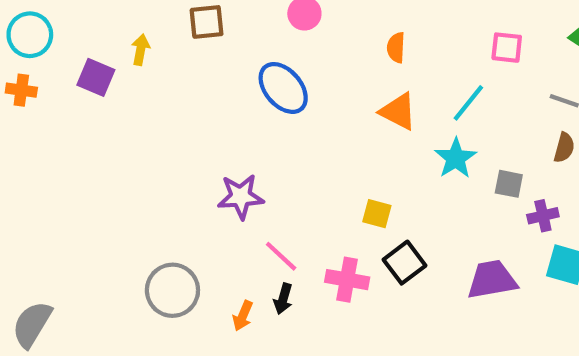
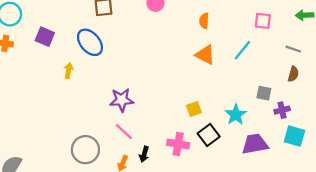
yellow arrow: (141, 50) -> (68, 71), moved
blue ellipse: (283, 88) -> (90, 42), moved
cyan star: (456, 158) -> (236, 115), moved
yellow square: (377, 214) -> (194, 109), turned -35
pink line: (281, 256) -> (124, 132), moved

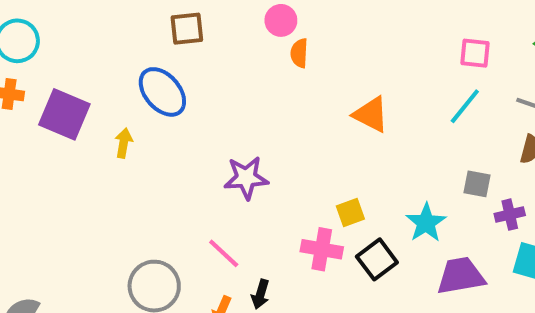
orange semicircle: (204, 21) -> (299, 53), moved
purple square: (45, 37) -> (64, 114), moved, size x1.4
cyan line: (242, 50) -> (465, 106), moved
purple star: (122, 100) -> (246, 178), moved
pink cross: (178, 144) -> (322, 249), moved

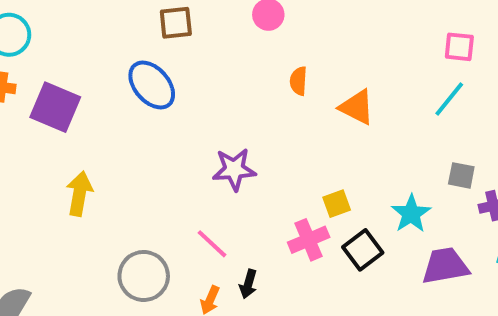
orange semicircle: (299, 53) -> (298, 81), moved
yellow arrow: (124, 143) -> (79, 194), moved, size x1.5
pink cross: (322, 249) -> (309, 240), turned -33

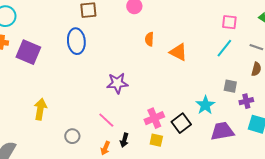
blue ellipse: (152, 85) -> (76, 41), turned 35
yellow arrow: (79, 194) -> (40, 109), moved
yellow square: (337, 204) -> (156, 140), moved, turned 32
gray circle: (144, 276) -> (72, 136), size x0.6

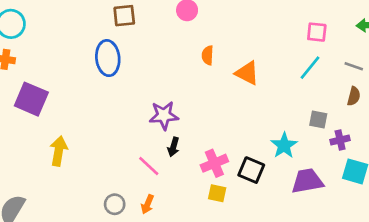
purple square: (28, 52) -> (31, 99), moved
black square: (181, 123) -> (251, 170), turned -30
gray circle: (72, 136) -> (115, 204), moved
black arrow: (124, 140) -> (173, 147), moved

